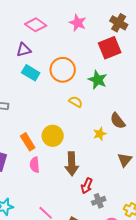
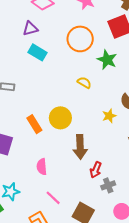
orange circle: (63, 70) -> (80, 39), moved
pink semicircle: (35, 165) -> (42, 167), moved

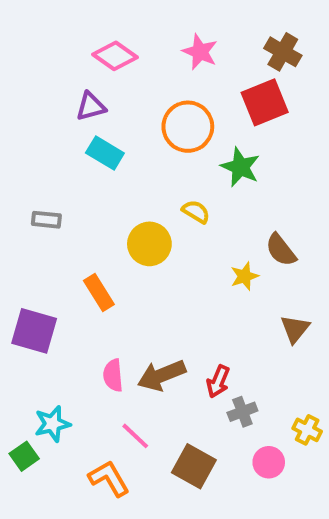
yellow circle: (60, 118) -> (149, 244), moved
brown arrow: (80, 147) -> (162, 375), moved, turned 70

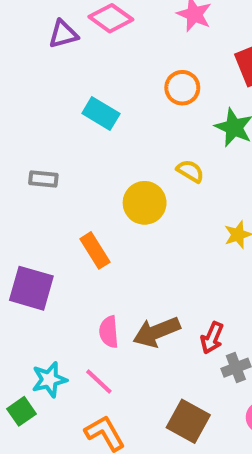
purple triangle: (91, 106) -> (63, 34), moved
orange circle: (188, 127) -> (182, 88), size x0.7
pink line: (135, 436) -> (99, 382), moved

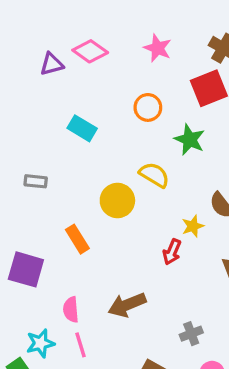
yellow semicircle: (190, 171) -> (154, 175), size x1.4
pink semicircle: (109, 332) -> (71, 310), moved
red arrow: (212, 338) -> (172, 252), moved
pink line: (99, 382) -> (81, 345), turned 30

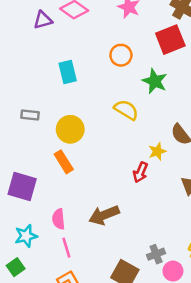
cyan rectangle: (82, 128) -> (68, 72), turned 45
yellow circle: (117, 201) -> (70, 129), moved
gray cross: (191, 334) -> (156, 254), moved
cyan star: (40, 343) -> (26, 236), moved

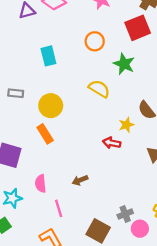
red arrow: (140, 172) -> (112, 143), turned 78
brown arrow: (104, 215) -> (80, 180), size x0.6
pink line: (66, 248) -> (59, 208), moved

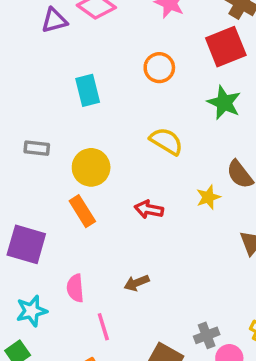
green star: (124, 64) -> (224, 103), moved
red arrow: (112, 143) -> (149, 209), moved

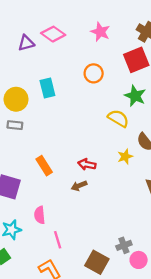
yellow semicircle: (166, 141) -> (118, 118), moved
yellow circle: (91, 167) -> (16, 99), moved
brown arrow: (137, 283) -> (79, 186), moved

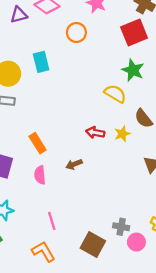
orange circle: (94, 73) -> (76, 32), moved
red arrow: (87, 164) -> (95, 133), moved
pink semicircle: (40, 215) -> (40, 175), moved
gray cross: (124, 245) -> (121, 227), turned 32

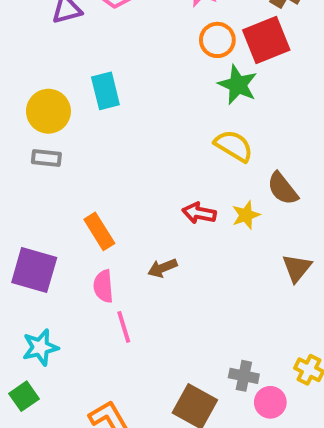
orange circle: (76, 32) -> (217, 40), moved
green star: (133, 70) -> (238, 85), moved
pink line: (52, 221) -> (124, 327), moved

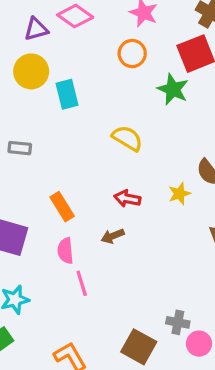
orange circle: (217, 40) -> (132, 54), moved
yellow circle: (48, 111) -> (31, 71), moved
yellow semicircle: (234, 146) -> (127, 138), moved
red arrow: (199, 213) -> (127, 199), moved

